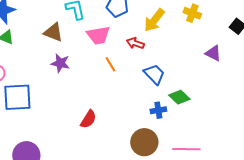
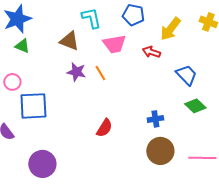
orange line: (110, 64) -> (100, 73), moved
blue trapezoid: (154, 74) -> (186, 75), moved
blue cross: (158, 110) -> (155, 119), moved

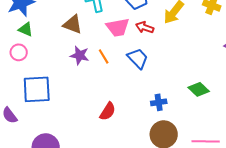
red arrow: (151, 52) -> (145, 27), moved
blue trapezoid: (186, 75) -> (138, 58), moved
pink circle: (12, 82) -> (19, 52), moved

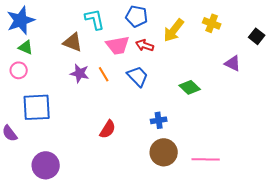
green diamond: (199, 89) -> (190, 87), moved

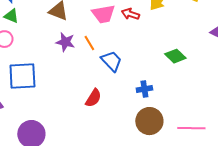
blue trapezoid: (138, 76) -> (111, 61), moved

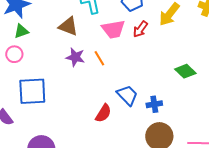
red arrow: (130, 14) -> (140, 29), turned -72
green triangle: (11, 16) -> (21, 31), turned -42
blue trapezoid: (111, 61) -> (127, 95), moved

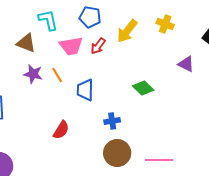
blue trapezoid: (127, 95) -> (85, 90), moved, turned -135

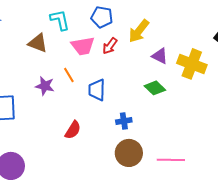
yellow cross: (165, 24) -> (192, 64), moved, size x1.6
purple triangle: (186, 64) -> (160, 56), moved
purple star: (33, 74) -> (45, 86), moved

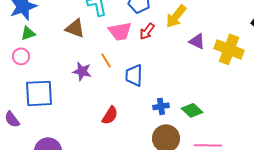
green diamond: (155, 88) -> (192, 110), moved

